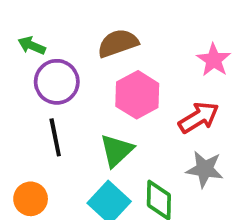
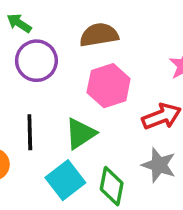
black line: (55, 137) -> (30, 132), moved

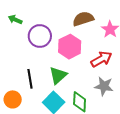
brown semicircle: (99, 35) -> (83, 19), moved
purple circle: (36, 61) -> (40, 36), moved

